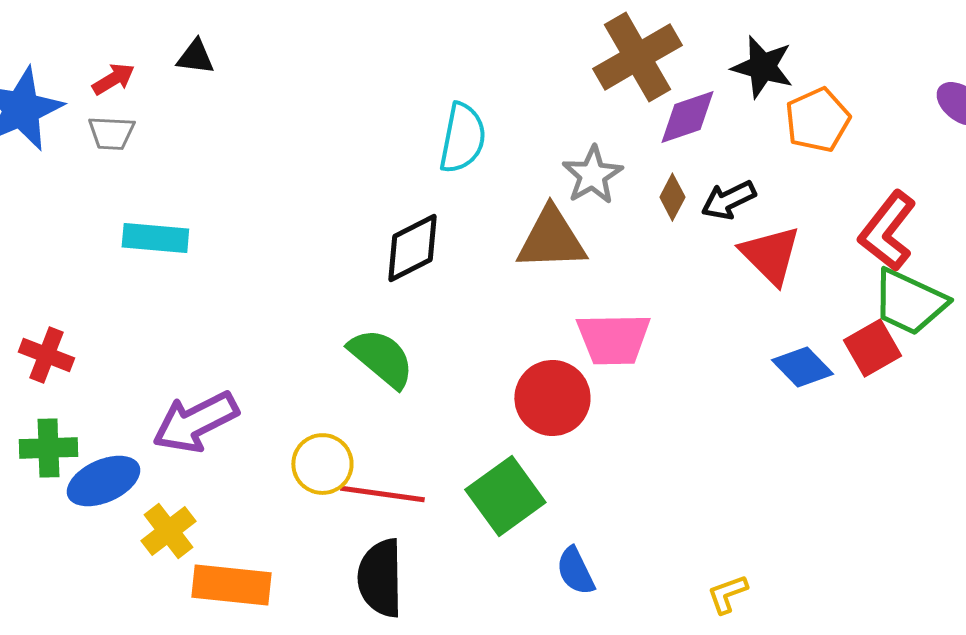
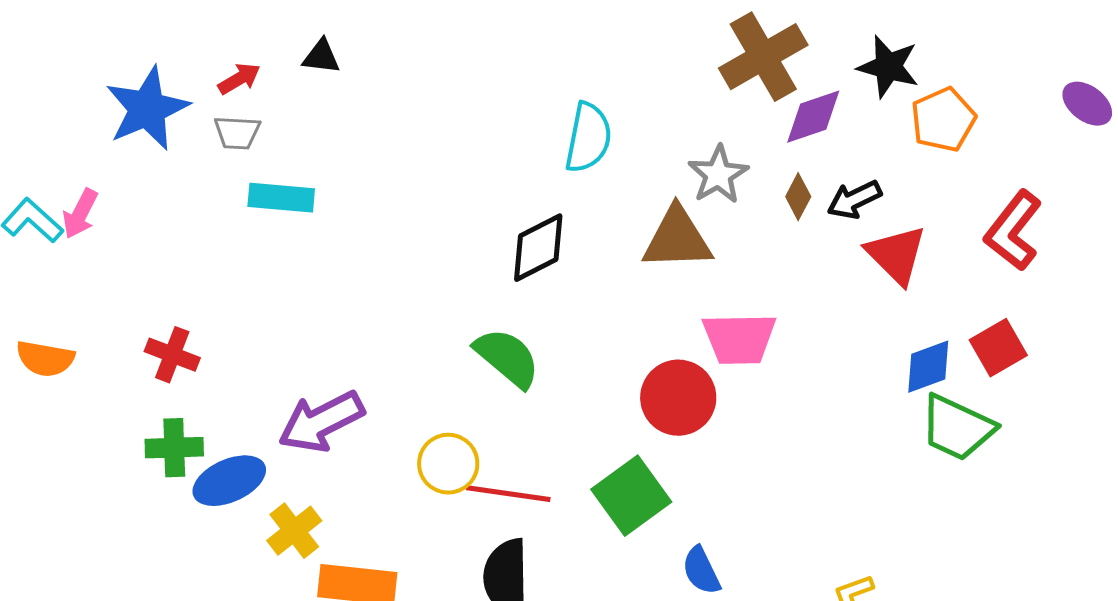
cyan rectangle: (155, 238) -> (281, 198), moved
green trapezoid: (909, 302) -> (957, 428), moved
blue diamond: (802, 367) -> (928, 367), turned -66

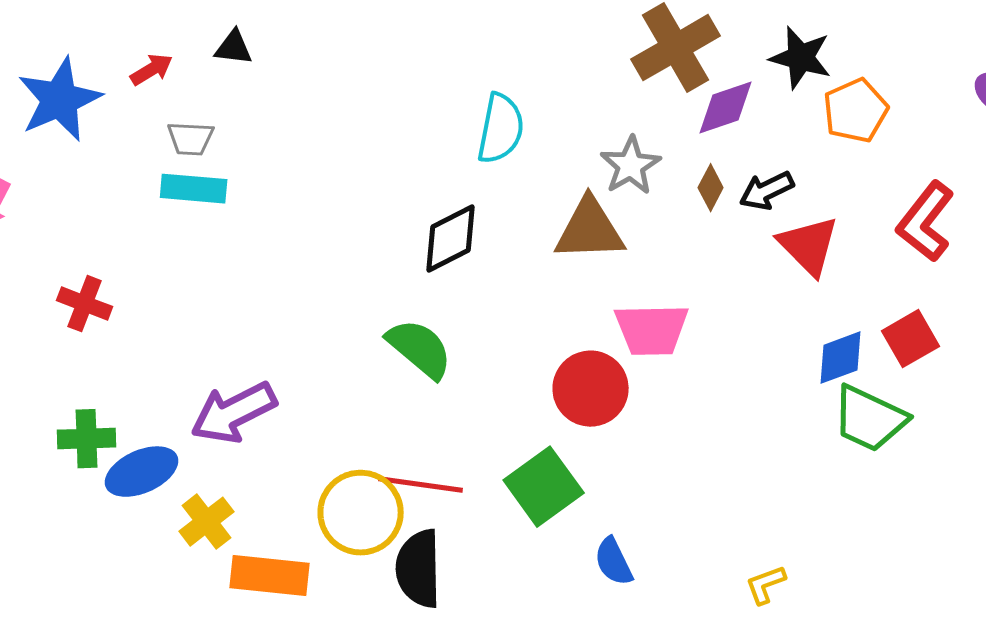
gray trapezoid: (237, 133) -> (191, 139), moved
red cross: (172, 355) -> (85, 304), moved
yellow circle: (448, 464) -> (361, 513), moved, size x1.4

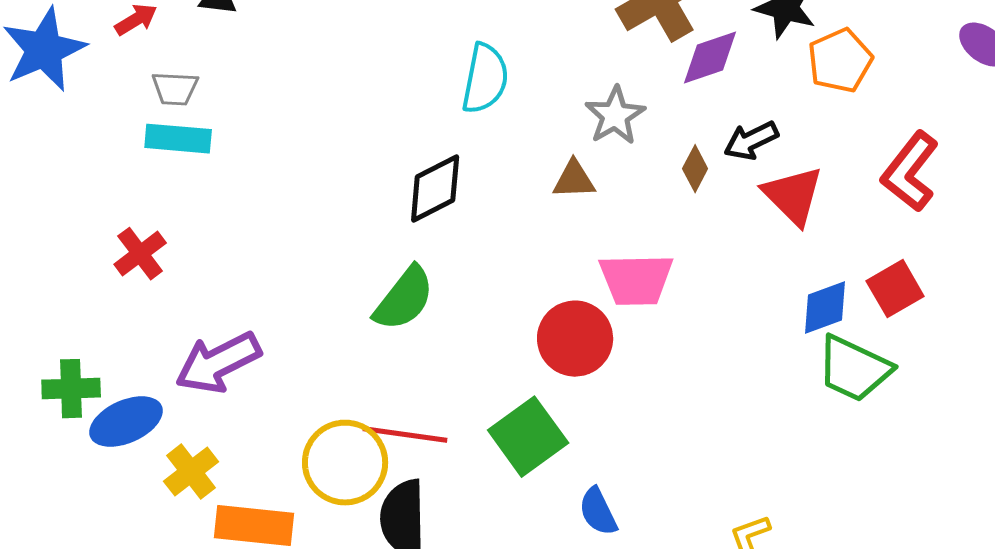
brown diamond: (711, 188) -> (695, 169), moved
brown triangle: (590, 230) -> (574, 180), size x0.6
red cross: (85, 304) -> (140, 254), moved, turned 32
green semicircle: (420, 349) -> (404, 299), turned 88

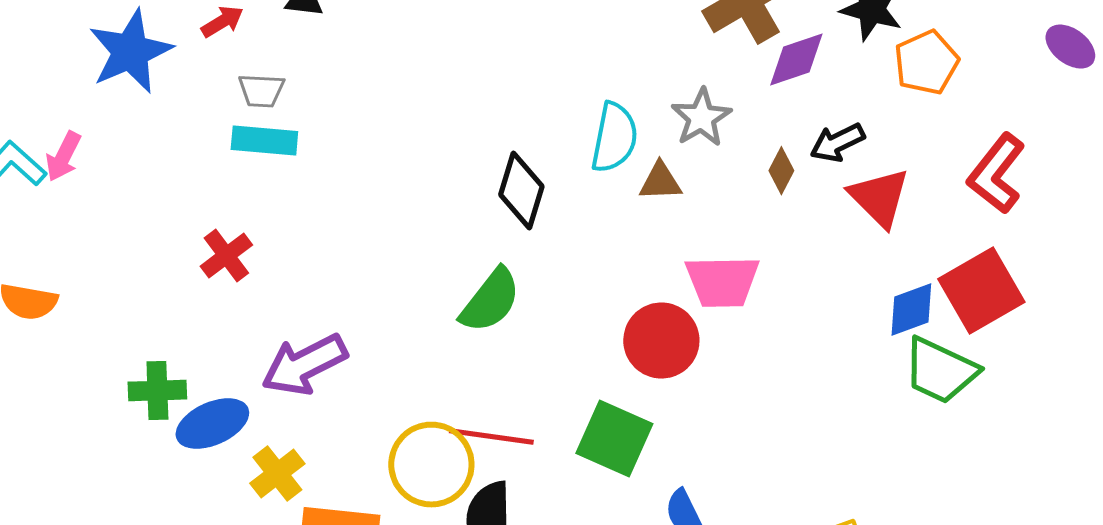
cyan semicircle: (485, 79) -> (614, 138), moved
black diamond: (435, 189) -> (521, 191), turned -46
red square: (895, 289) -> (981, 291), size x1.5
green square: (528, 437) -> (614, 439), turned -30

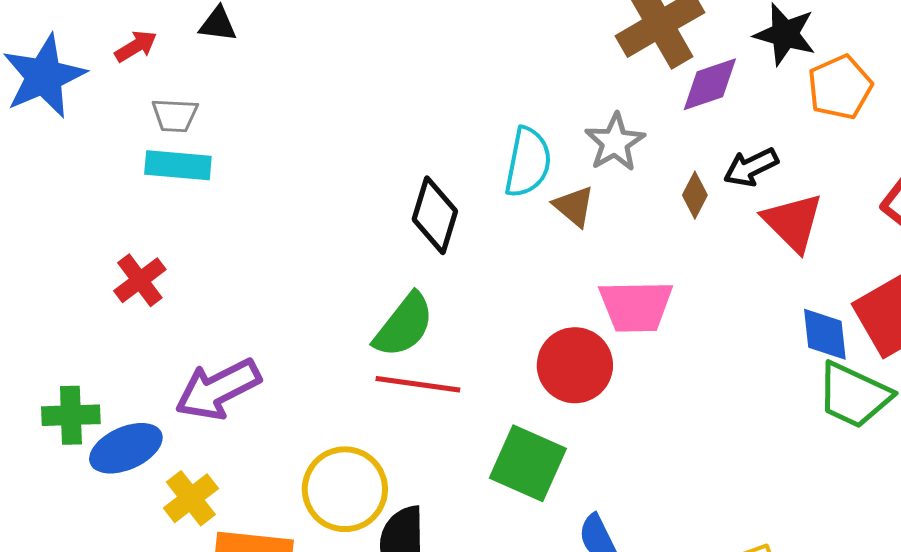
brown triangle: (660, 182) -> (574, 206), turned 42
blue diamond: (911, 310) -> (825, 334), turned -76
red line: (491, 437) -> (418, 384), moved

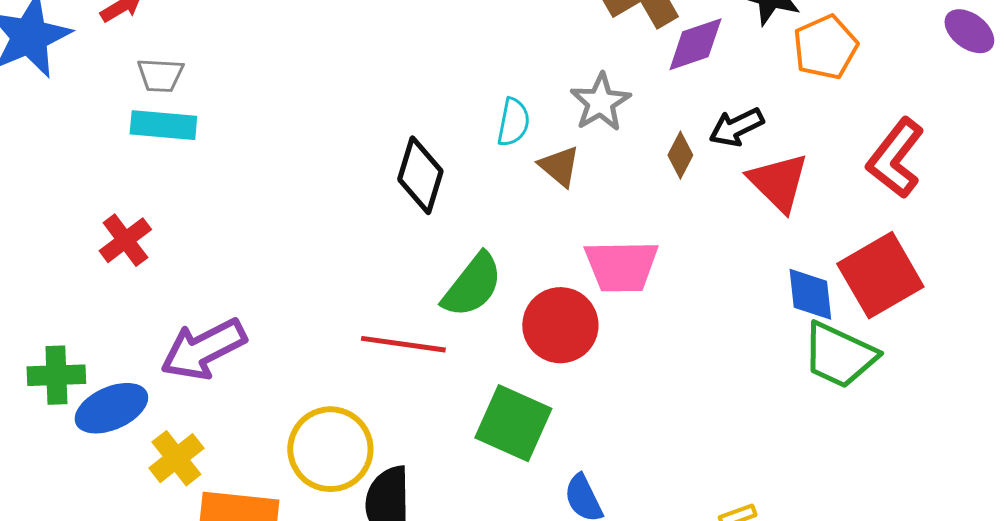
cyan semicircle: (528, 162) -> (513, 122), size x0.7
green semicircle: (404, 325) -> (472, 285), moved

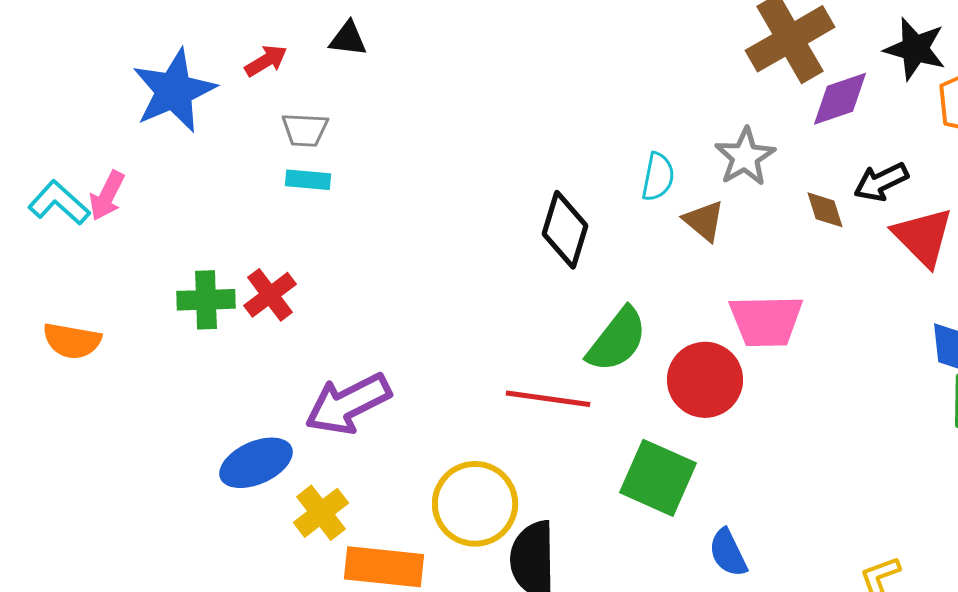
cyan rectangle: (163, 125) -> (308, 180), size x0.7
brown diamond: (680, 155) -> (825, 210), turned -45
green cross: (56, 375) -> (206, 300), moved

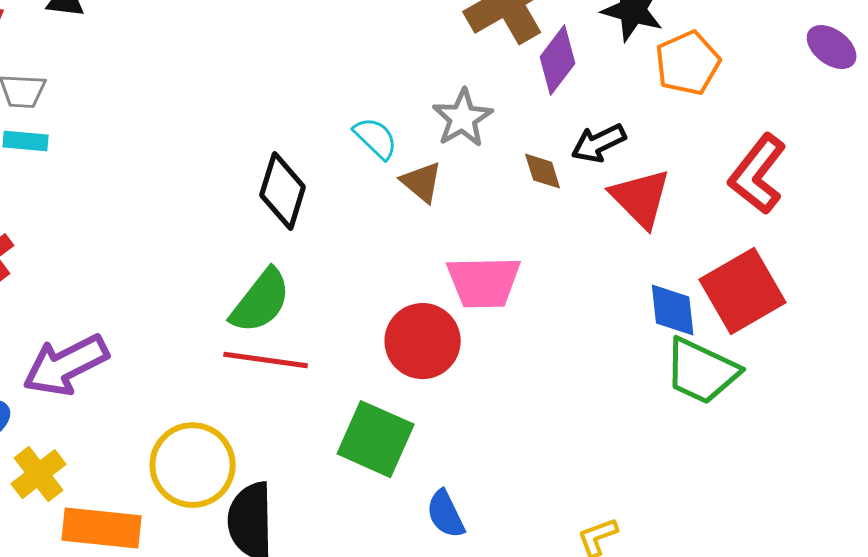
purple diamond: (840, 99) -> (558, 60), turned -34
cyan semicircle: (658, 177) -> (376, 138), turned -57
green semicircle: (617, 340) -> (261, 301), moved

